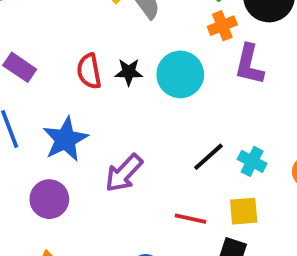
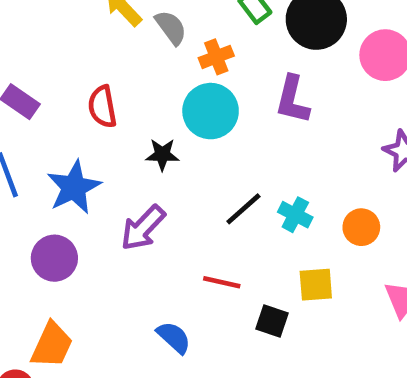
orange cross: (222, 26) -> (216, 57), moved
black star: (129, 72) -> (162, 155), moved
yellow square: (244, 211) -> (316, 285), moved

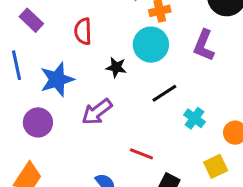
black line: (243, 209) -> (164, 93), moved
yellow square: (316, 285) -> (216, 166), moved, turned -30

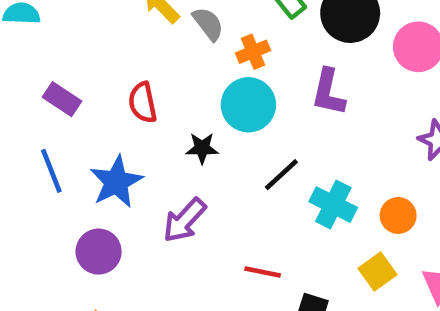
cyan cross: (194, 118) -> (333, 205), size x1.4

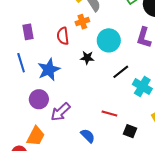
orange cross: (253, 52) -> (82, 22), moved
purple rectangle: (62, 99) -> (28, 32), turned 42
purple arrow: (185, 220) -> (60, 112), moved

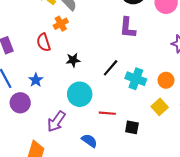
cyan circle: (109, 40) -> (80, 94), moved
blue star: (49, 70) -> (36, 80), size x0.6
purple circle: (39, 99) -> (20, 103), moved

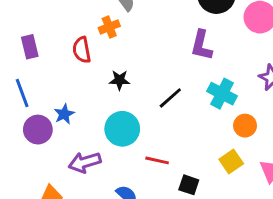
cyan cross: (136, 79) -> (222, 94), moved
blue star: (36, 80) -> (64, 114), moved
purple arrow: (56, 121) -> (85, 162), turned 30

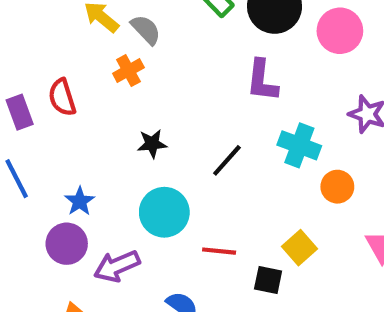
red semicircle: (82, 50) -> (62, 97), moved
purple circle: (38, 130) -> (67, 244), moved
yellow square: (231, 161) -> (299, 248), moved

